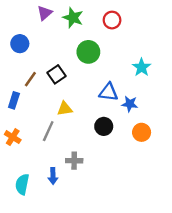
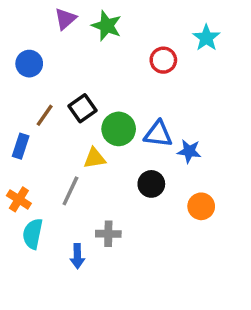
red circle: (112, 20) -> (163, 60), moved
green circle: (88, 52) -> (119, 129), moved
cyan star: (142, 67) -> (206, 38), moved
orange circle: (142, 132) -> (201, 206), moved
cyan semicircle: (22, 184) -> (33, 234), moved

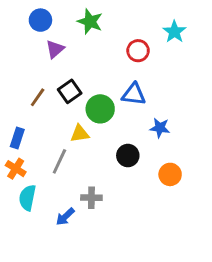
purple triangle: (65, 19) -> (55, 49), moved
blue circle: (29, 64) -> (40, 20), moved
blue triangle: (158, 134) -> (134, 94), moved
blue rectangle: (21, 146) -> (17, 138), moved
blue arrow: (77, 256) -> (65, 217), turned 48

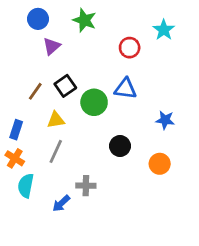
blue star: (160, 128) -> (165, 120), moved
yellow triangle: (80, 134) -> (56, 120), moved

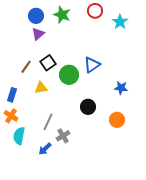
blue circle: (38, 19) -> (36, 16), moved
red circle: (130, 48) -> (95, 11), moved
blue triangle: (125, 89) -> (92, 65), turned -42
gray line: (56, 151) -> (48, 122), moved
gray cross: (86, 186) -> (63, 136), turned -32

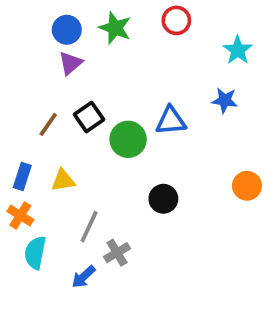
cyan star: (120, 22) -> (238, 50), moved
blue triangle: (92, 65) -> (171, 121), turned 30
yellow triangle: (41, 88) -> (63, 180), moved
blue star: (121, 88) -> (225, 100), moved
orange circle: (117, 120) -> (247, 186), moved

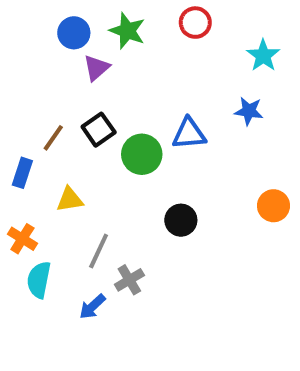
purple triangle: (70, 63) -> (96, 68), moved
blue rectangle: (22, 176) -> (22, 173), moved

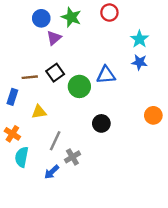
cyan star: (263, 55) -> (139, 39), moved
brown line: (53, 138) -> (30, 77), turned 49

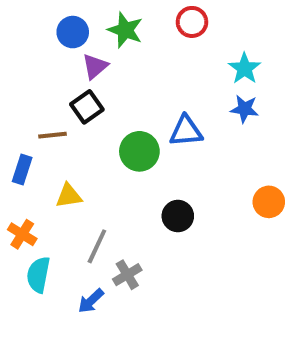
black square: (55, 73) -> (87, 107), moved

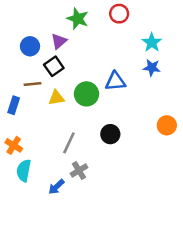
blue circle: (73, 32) -> (30, 46), moved
yellow triangle: (69, 196) -> (56, 98), moved
gray line: (97, 246) -> (69, 143), moved

